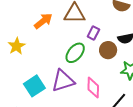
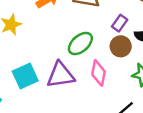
purple rectangle: (93, 33) -> (120, 23), moved
pink diamond: (93, 88) -> (98, 73), moved

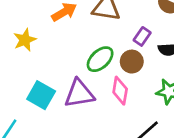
brown circle: (121, 46) -> (132, 62), moved
cyan square: (25, 76) -> (41, 95), turned -35

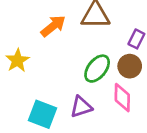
purple triangle: (79, 94) -> (81, 107), size x0.7

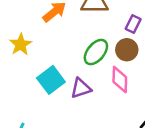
cyan square: (42, 114) -> (51, 80), moved, turned 32

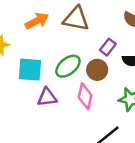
cyan square: (51, 80) -> (30, 70), moved, turned 30

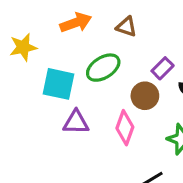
brown triangle: (76, 19) -> (126, 27), size x0.6
green ellipse: (68, 66) -> (103, 68), moved

